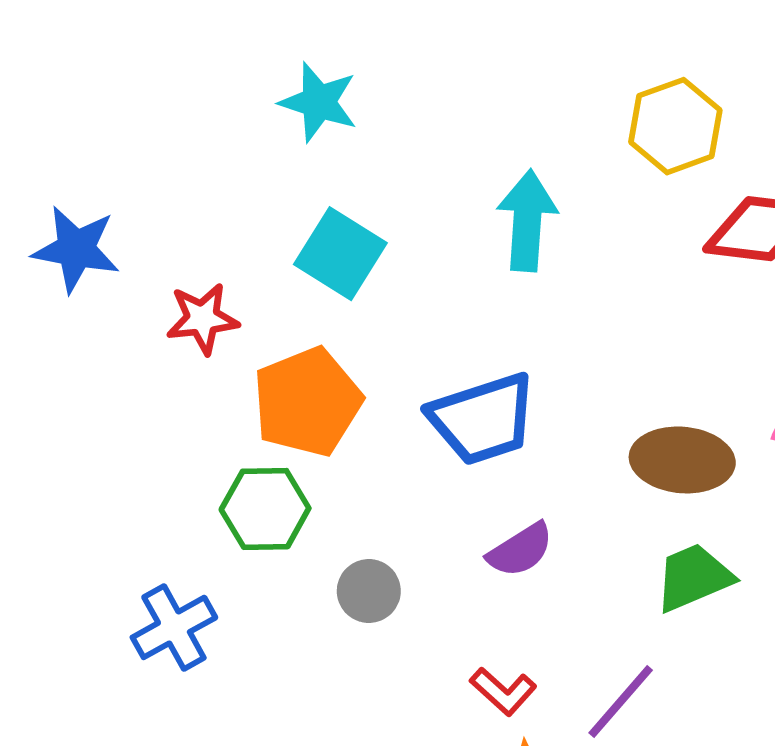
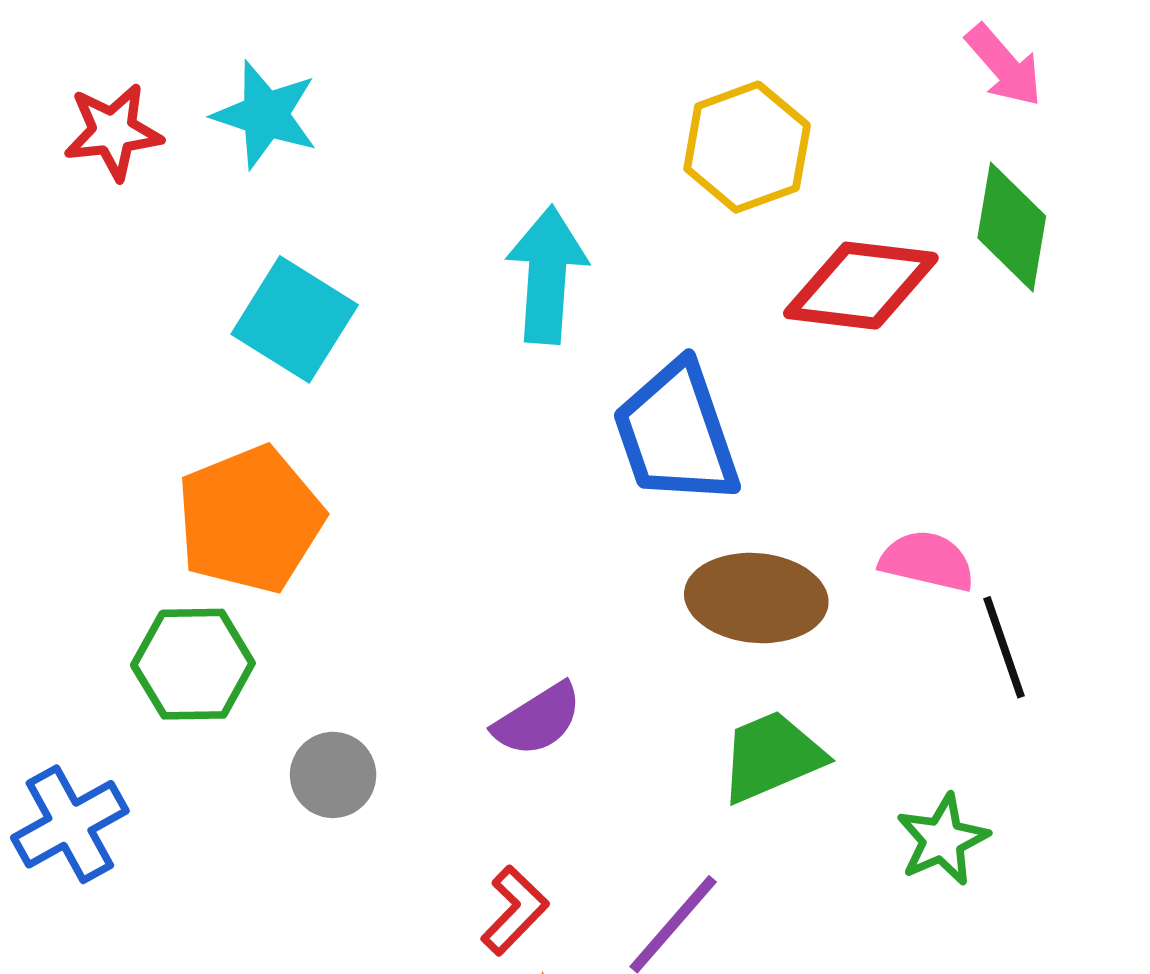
red star: (202, 319) -> (113, 132), moved
blue trapezoid: (483, 419) -> (676, 433), moved, turned 89
red L-shape: (503, 691) -> (515, 910), turned -88

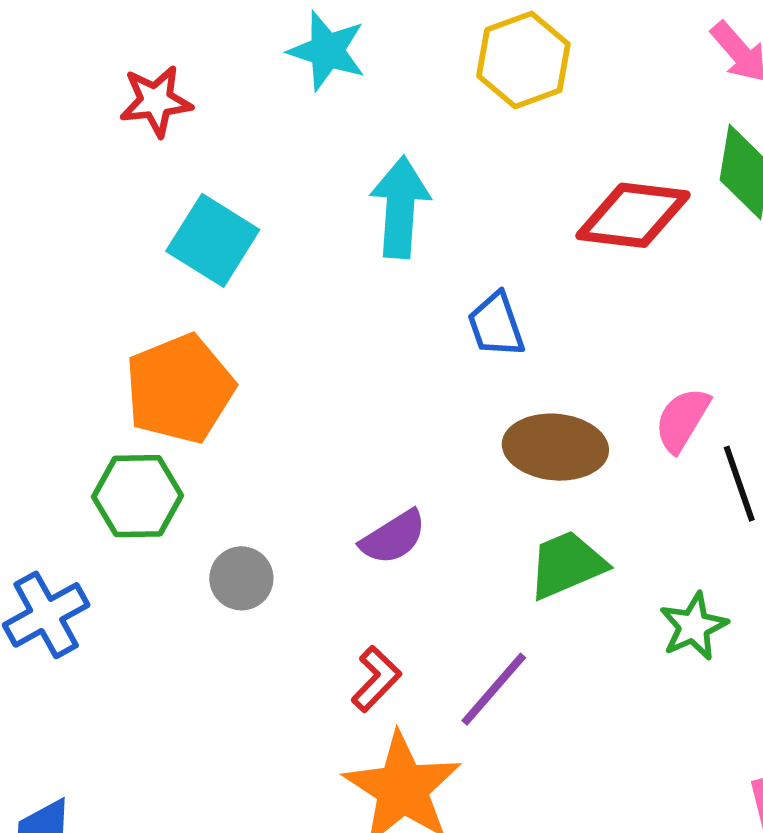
cyan star: (265, 115) -> (327, 51), moved
red star: (113, 132) -> (156, 101), moved
yellow hexagon: (747, 147) -> (523, 60), moved
blue trapezoid: (676, 433) -> (496, 325), size x0.6
pink semicircle: (927, 561) -> (682, 420), turned -72

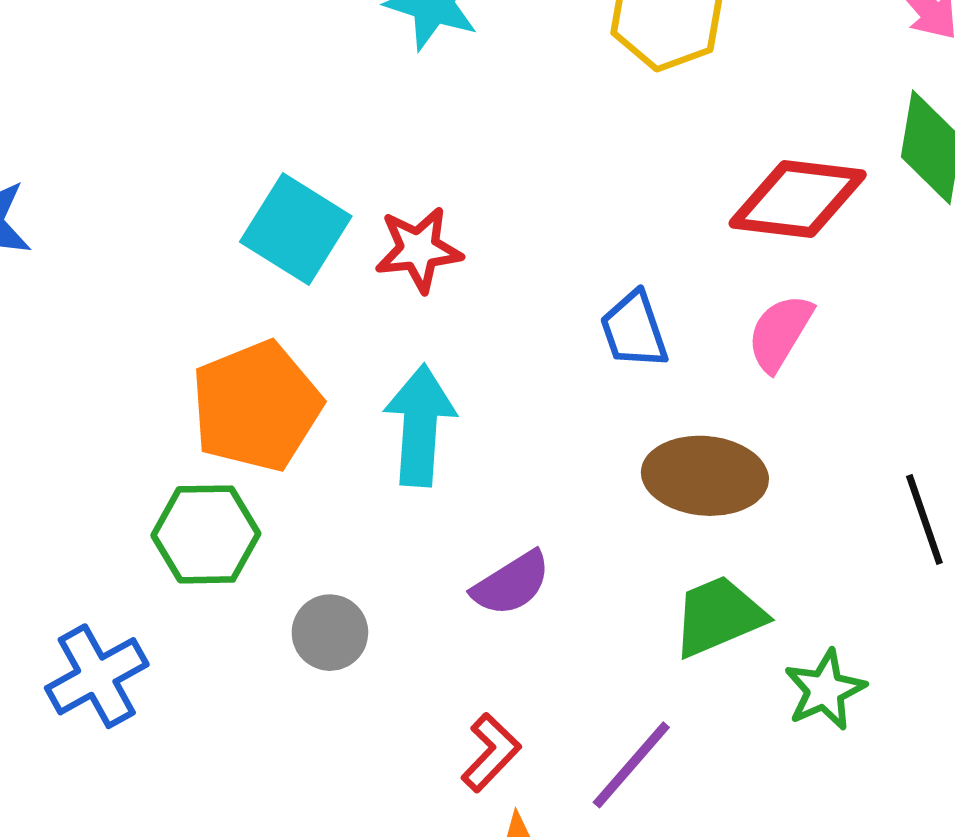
red star: (156, 101) -> (419, 249), moved
cyan arrow: (400, 207) -> (420, 425), moved
pink semicircle: (682, 420) -> (780, 333), moved
green star: (694, 626) -> (825, 690), moved

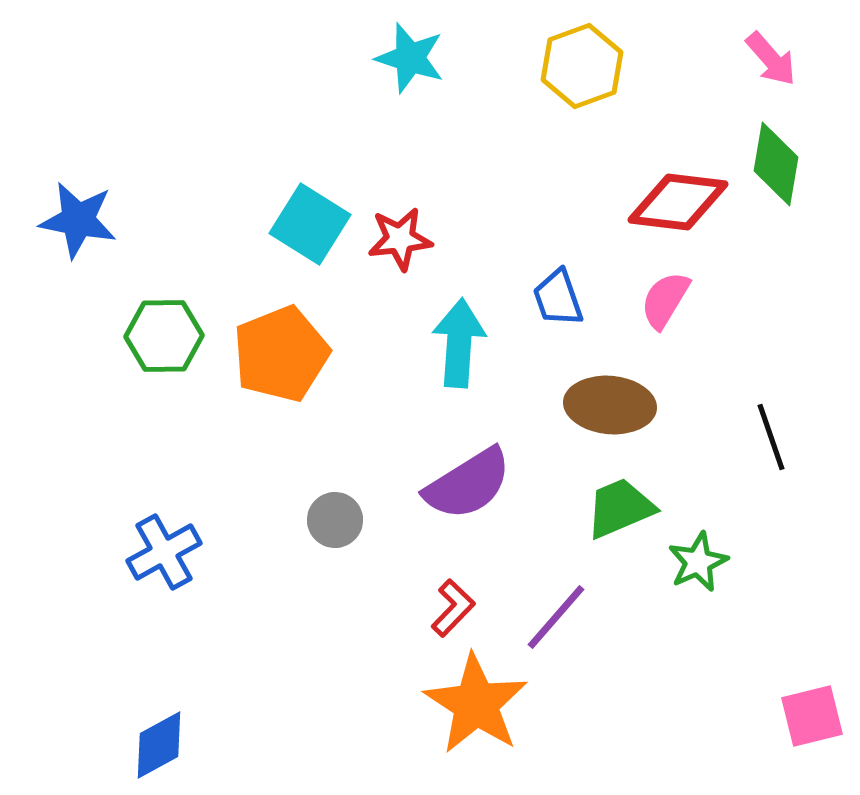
cyan arrow: (420, 425) -> (459, 343), moved
green hexagon: (206, 534) -> (164, 336), moved
purple semicircle: (511, 584) -> (468, 484), size x1.5

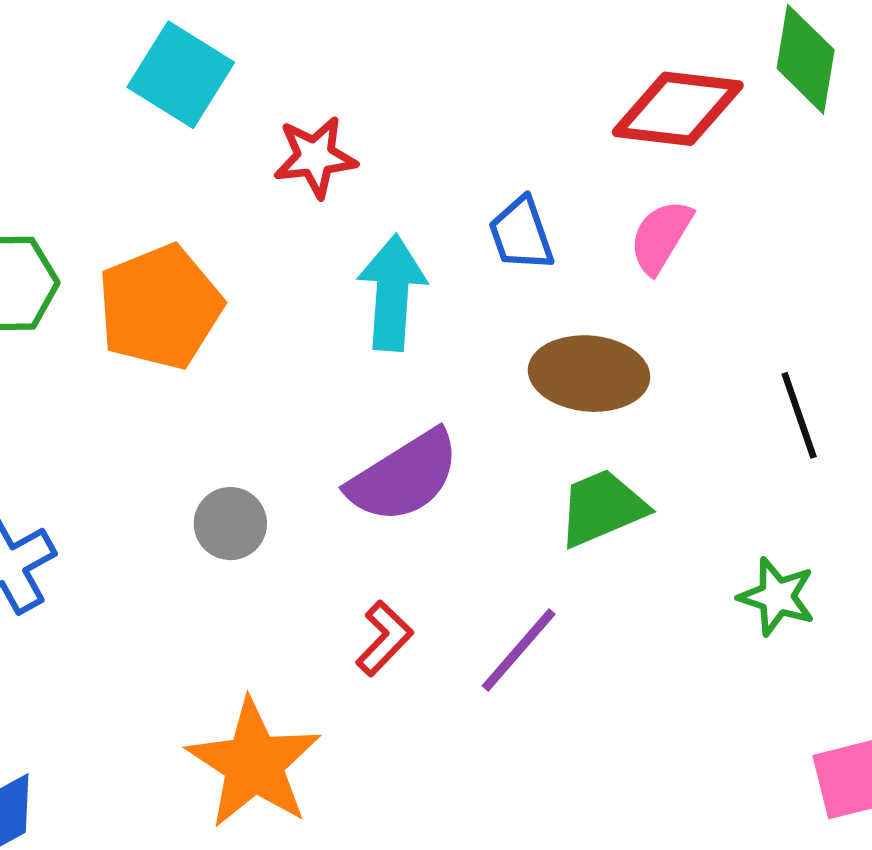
cyan square: (310, 224) -> (181, 75), moved
green star: (698, 562) -> (777, 597), moved, turned -30
orange star: (476, 704) -> (254, 764), moved

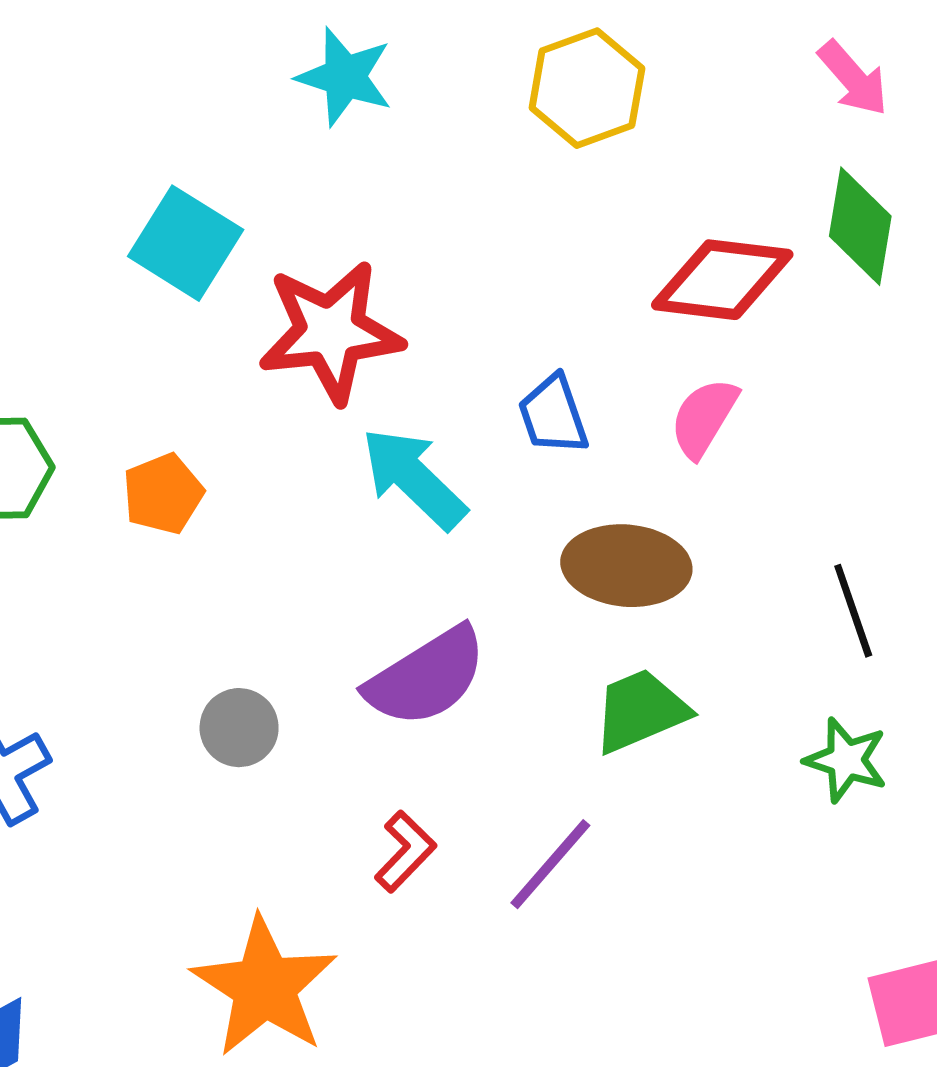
red star: (315, 157) -> (331, 332), size x1.6
cyan arrow: (392, 293) -> (414, 478), turned -50
orange pentagon: (160, 307) -> (163, 494), size x0.6
green star: (777, 597) -> (846, 760), moved

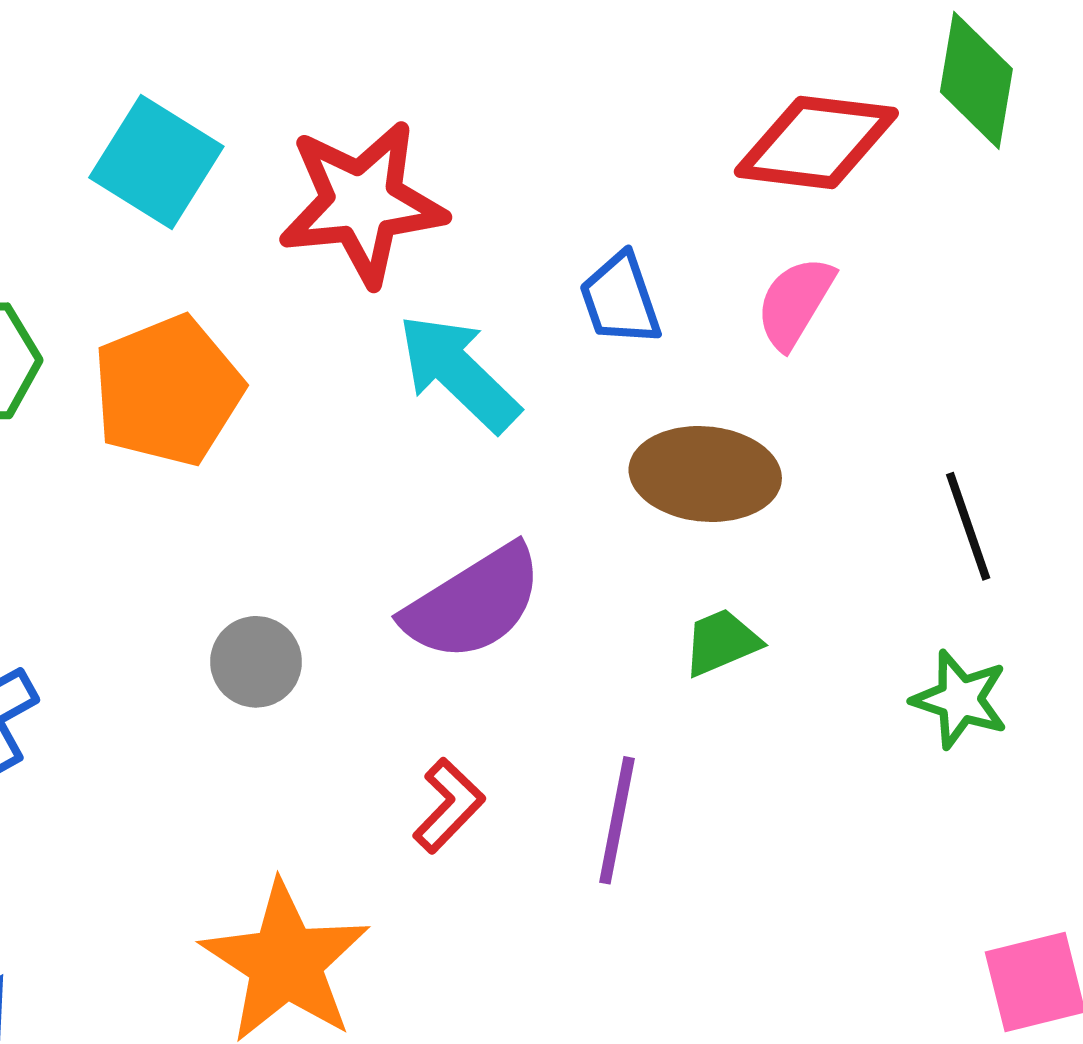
cyan square: (186, 243) -> (156, 162), moved
orange pentagon: (163, 494) -> (168, 391), size x1.6
green trapezoid: (640, 711) -> (722, 642), size x0.7
purple line: (550, 864) -> (617, 820), turned -30

